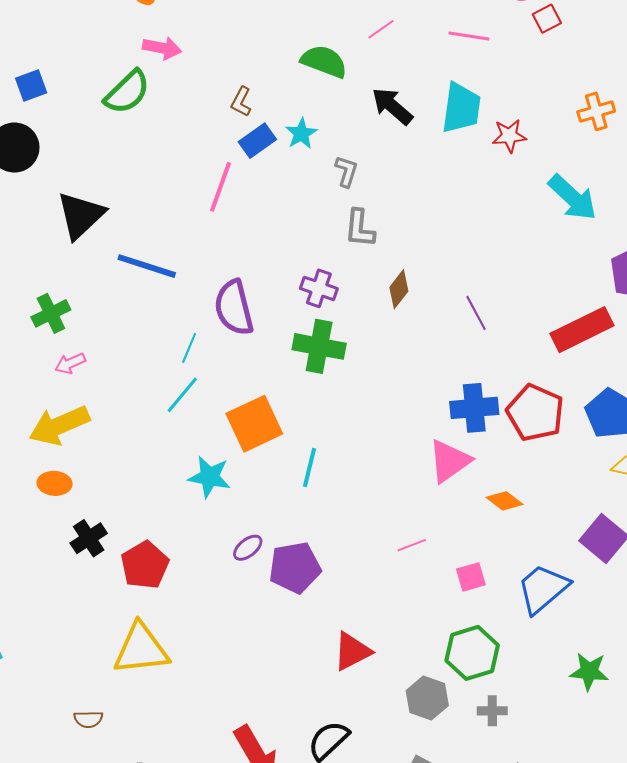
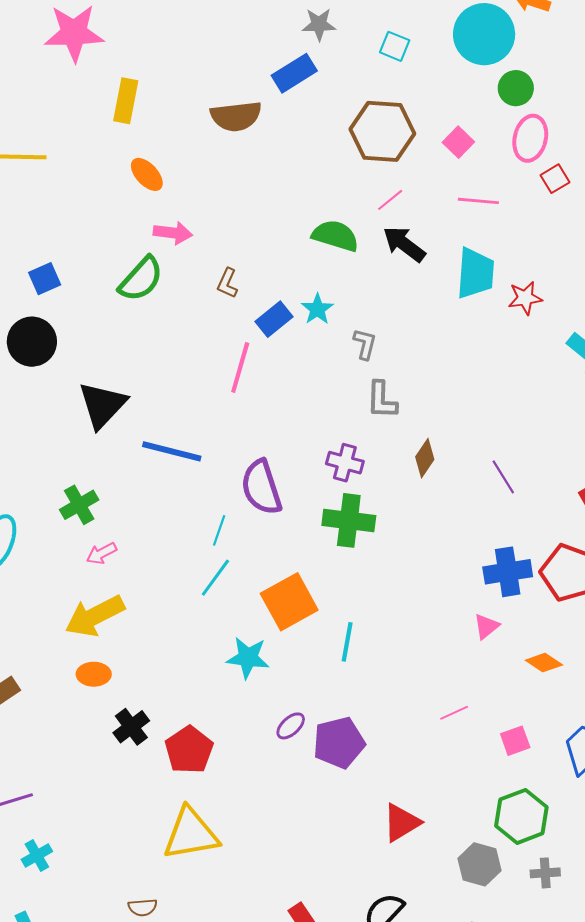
brown L-shape: (241, 102) -> (227, 283), moved
black arrow: (392, 106) -> (404, 244), moved
pink triangle: (449, 461) -> (486, 626), size x0.6

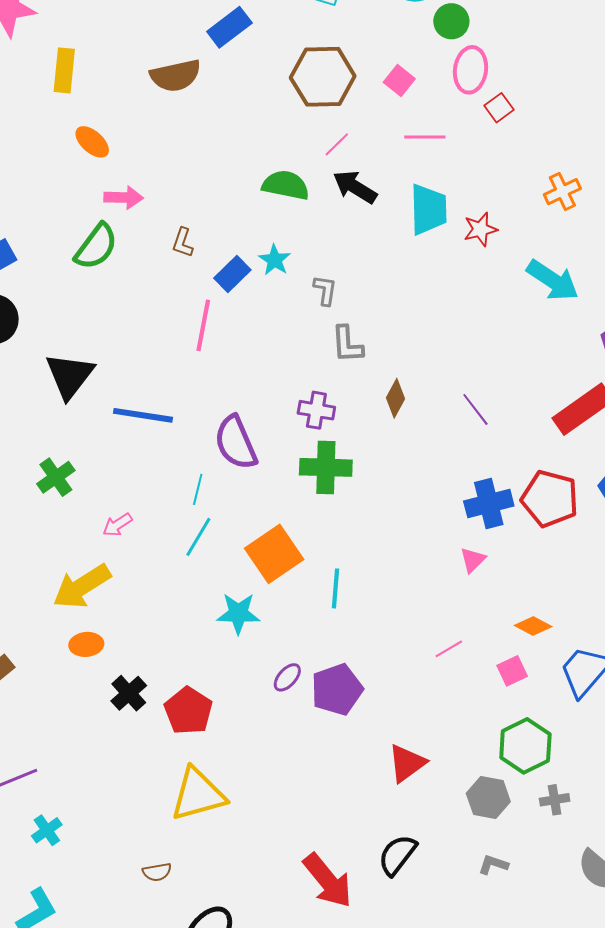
pink arrow: (101, 553) -> (117, 525), moved
orange diamond: (544, 663) -> (533, 626), moved

